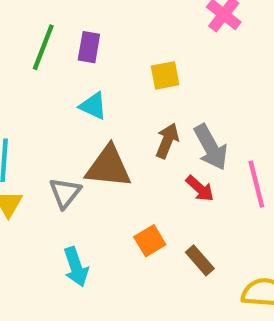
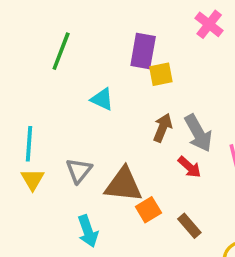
purple rectangle: (89, 47) -> (143, 51), moved, size x1.4
brown triangle: (108, 167) -> (123, 185), moved

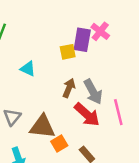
pink cross: (209, 24) -> (100, 31), moved
purple rectangle: (143, 51) -> (82, 40), moved
red arrow: (189, 167) -> (87, 115), size x1.6

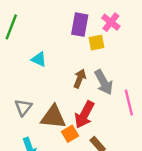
purple rectangle: (82, 40) -> (80, 25), moved
yellow square: (68, 52) -> (96, 43), moved
red arrow: (87, 115) -> (84, 115), moved, turned 76

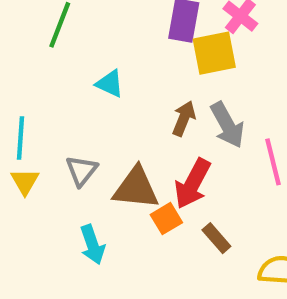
yellow square: (96, 43) -> (214, 53), size x1.5

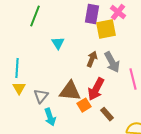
cyan triangle: (110, 84) -> (58, 43), turned 32
gray triangle: (81, 171) -> (41, 96), moved

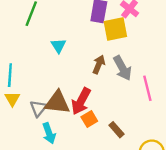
red arrow: (96, 89) -> (81, 101), moved
brown triangle: (70, 91) -> (57, 102), moved

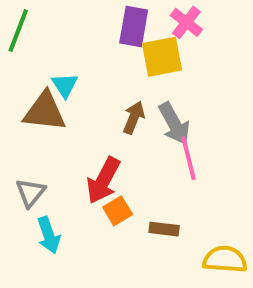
pink line: (147, 88) -> (188, 158), moved
brown triangle: (57, 102) -> (45, 112), moved
brown rectangle: (117, 130) -> (164, 229), turned -42

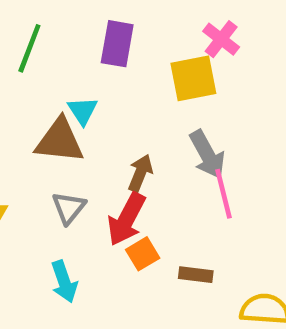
purple rectangle: (134, 26) -> (117, 44), moved
brown arrow: (134, 118) -> (140, 173), moved
gray triangle: (30, 193) -> (69, 208), moved

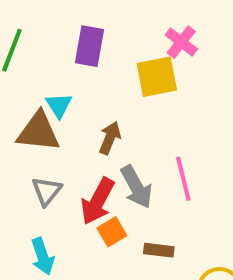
gray arrow: (207, 155) -> (136, 187), moved
brown arrow: (140, 173) -> (110, 138), moved

